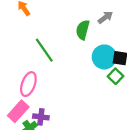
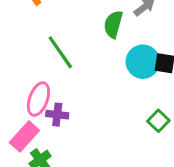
green square: (116, 76) -> (158, 121), moved
purple cross: (41, 117) -> (57, 115), moved

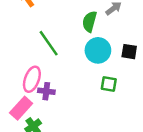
cyan circle: (143, 62) -> (98, 50), moved
green square: (158, 121) -> (109, 84), moved, turned -35

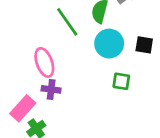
green line: (49, 43) -> (67, 22), moved
pink ellipse: (32, 79) -> (44, 62), moved, turned -40

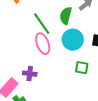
pink ellipse: (44, 62) -> (43, 44), moved

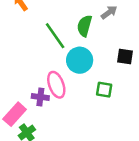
cyan circle: (73, 40) -> (80, 60), moved
pink ellipse: (43, 44) -> (56, 85), moved

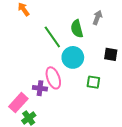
gray arrow: (109, 12) -> (97, 17), turned -32
green semicircle: (85, 26) -> (77, 29), turned -30

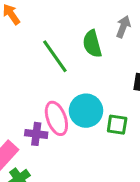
cyan circle: (73, 57) -> (86, 111), moved

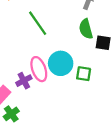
green semicircle: (92, 44) -> (86, 29), moved
purple cross: (36, 134) -> (24, 81), turned -35

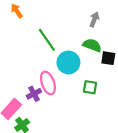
green semicircle: (86, 29) -> (92, 45), turned 126
cyan circle: (61, 63) -> (68, 63), moved

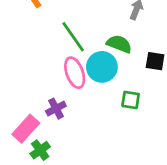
green semicircle: (92, 45) -> (119, 44), moved
pink ellipse: (48, 83) -> (75, 73), moved

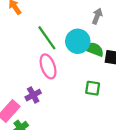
green semicircle: (119, 44) -> (94, 49), moved
cyan circle: (102, 67) -> (78, 41), moved

